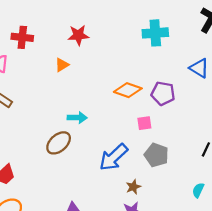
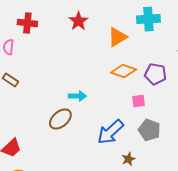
red star: (78, 35) -> (78, 21), turned -30
orange triangle: (62, 65) -> (117, 37), moved, size x1.5

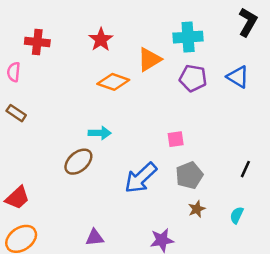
orange diamond: (123, 71) -> (113, 82), moved
purple pentagon: (155, 74) -> (193, 78), moved
gray pentagon: (149, 130) -> (189, 175), turned 30
brown star: (128, 159) -> (197, 209), moved

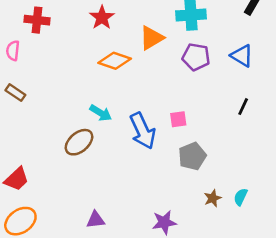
cyan arrow: (100, 133) -> (101, 113), turned 30
black line: (245, 169) -> (243, 107), moved
blue arrow: (141, 178) -> (143, 131), moved, turned -72
brown star: (197, 209) -> (213, 198), moved

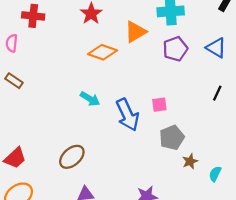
purple pentagon: (196, 57) -> (175, 49), turned -30
brown ellipse: (79, 142) -> (72, 157), moved
brown star: (213, 198) -> (190, 161), moved

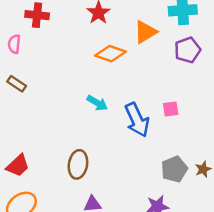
gray pentagon: (172, 137) -> (174, 169), moved
brown ellipse: (72, 157) -> (78, 164), turned -40

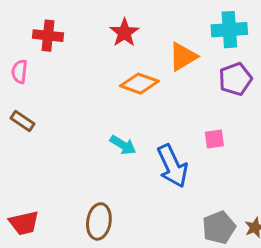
pink square: (171, 109) -> (214, 139), moved
red trapezoid: (18, 166) -> (24, 223), turned 30

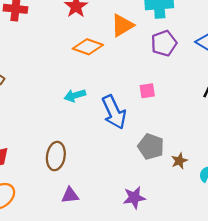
cyan arrow: (123, 145) -> (75, 95), turned 132
gray pentagon: (219, 227) -> (151, 147), moved, turned -30

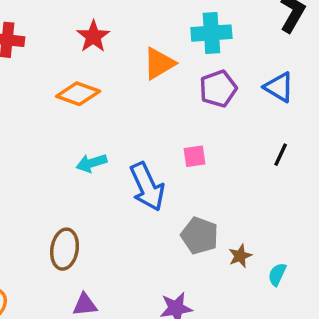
orange diamond: (88, 47) -> (78, 94), moved

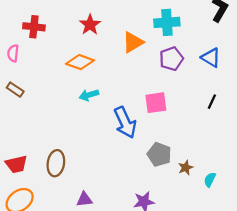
pink square: (195, 156) -> (156, 103), size x1.5
cyan arrow: (92, 163) -> (89, 95), moved
brown ellipse: (65, 249) -> (56, 163), moved

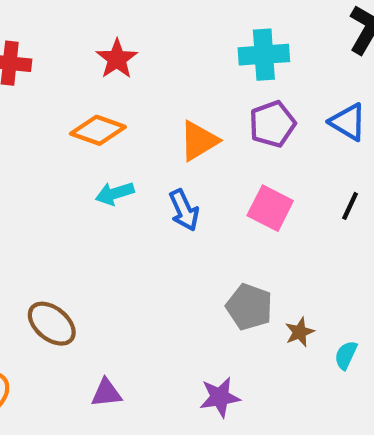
orange triangle: (133, 42) -> (199, 141), moved
pink square: (156, 103) -> (270, 208), moved, turned 35
blue arrow: (125, 122) -> (184, 210), moved, size x0.7
brown ellipse: (56, 163) -> (52, 324), turned -60

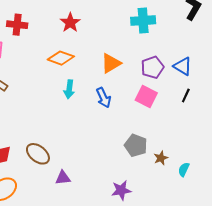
blue triangle: (348, 122) -> (183, 66), moved
purple pentagon: (272, 124) -> (152, 67), moved
cyan arrow: (115, 193) -> (69, 89), turned -66
purple triangle: (106, 393) -> (63, 178), moved

